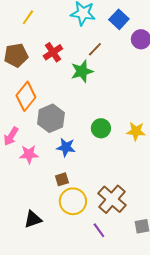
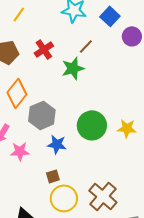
green circle: (101, 128) -> (92, 125), size x1.5

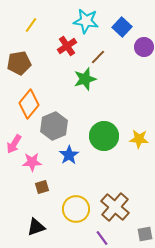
red cross: (44, 49) -> (67, 46), moved
blue star: (57, 144) -> (69, 155), turned 30
brown square: (53, 176) -> (42, 187), moved

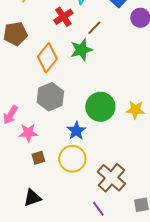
orange diamond: (29, 104) -> (47, 58), moved
blue star: (69, 155) -> (76, 131), moved
yellow circle: (76, 209) -> (72, 159), moved

